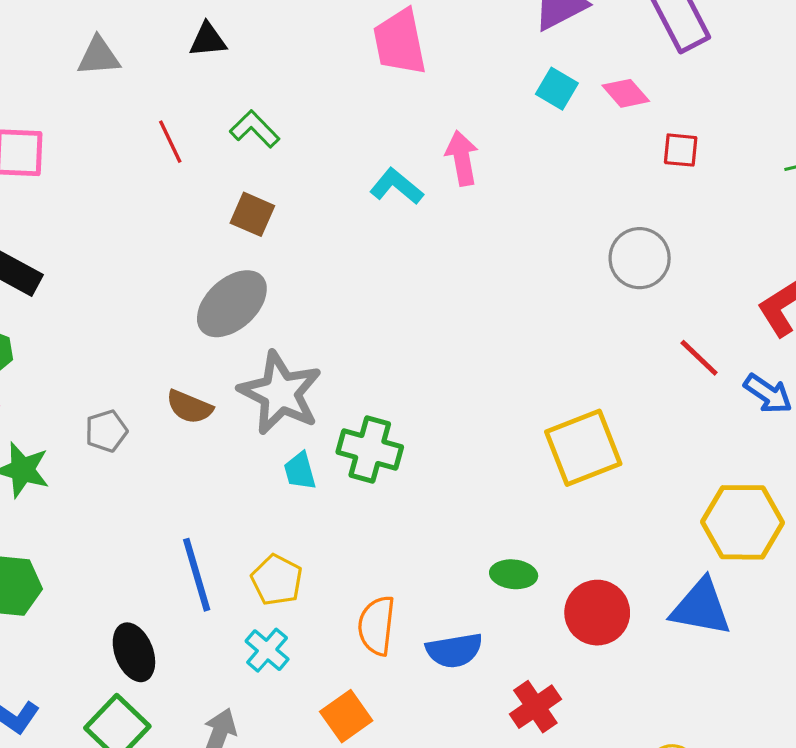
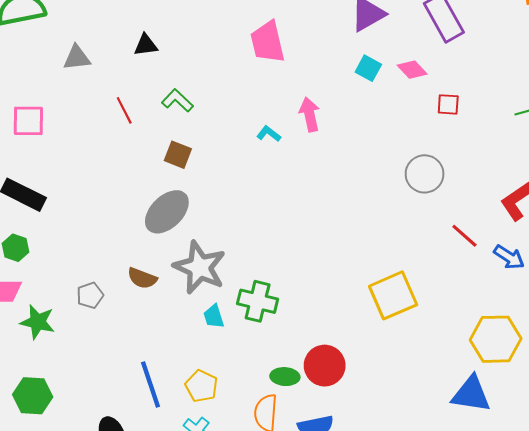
cyan L-shape: (397, 186) -> (269, 134), size x0.7
green ellipse: (514, 574) -> (285, 377), moved
red circle: (597, 613) -> (325, 366), moved

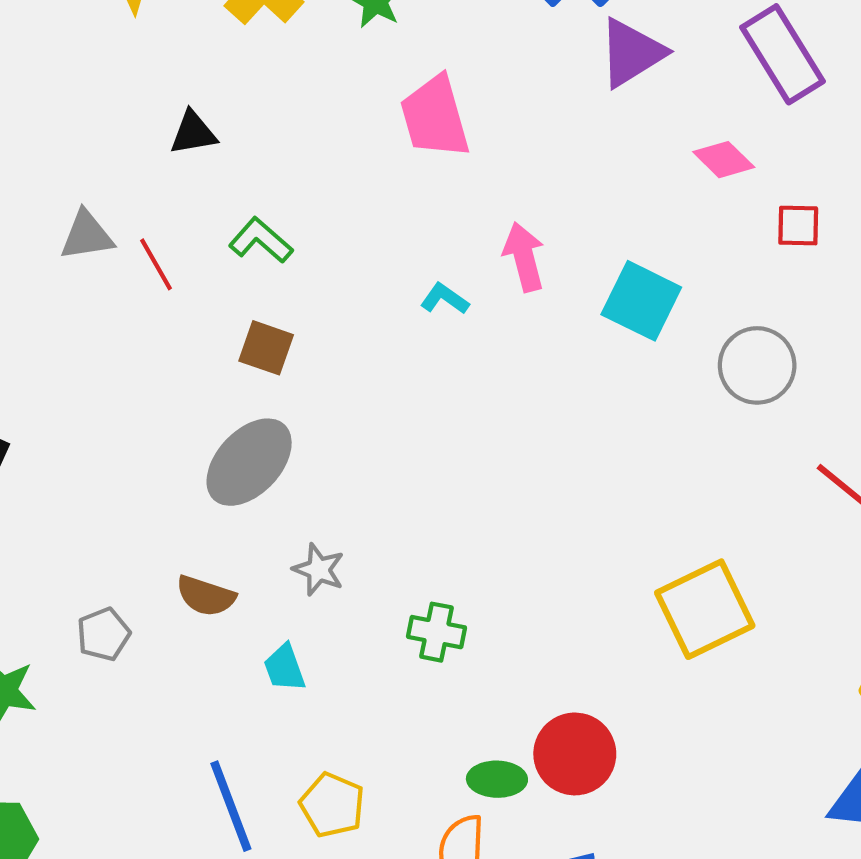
gray triangle: (77, 58) -> (87, 235), moved
cyan square: (368, 68) -> (641, 301), moved, size x1.5
gray star: (200, 267) -> (319, 570), size x0.5
green cross: (258, 301) -> (436, 632), size x0.7
cyan trapezoid: (214, 316) -> (285, 668), moved

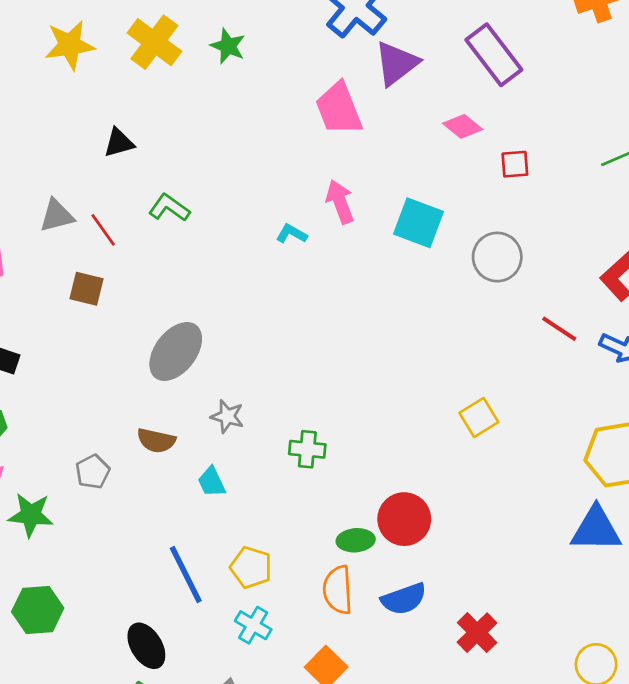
pink trapezoid: (435, 117) -> (339, 109), moved
brown square: (266, 348) -> (86, 289), moved
yellow square: (705, 609) -> (479, 417), size x0.6

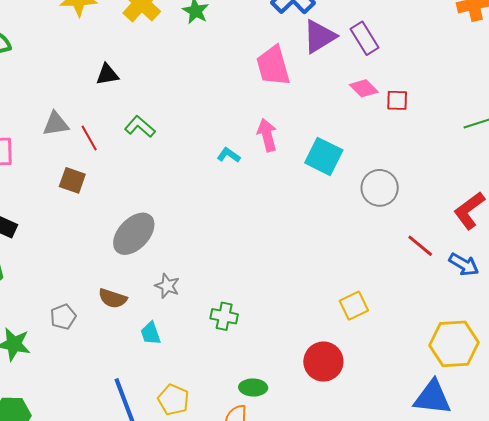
purple rectangle: (494, 55) -> (364, 38), moved, size x0.7
red square: (515, 164) -> (397, 100), moved
red circle: (404, 519) -> (323, 362), moved

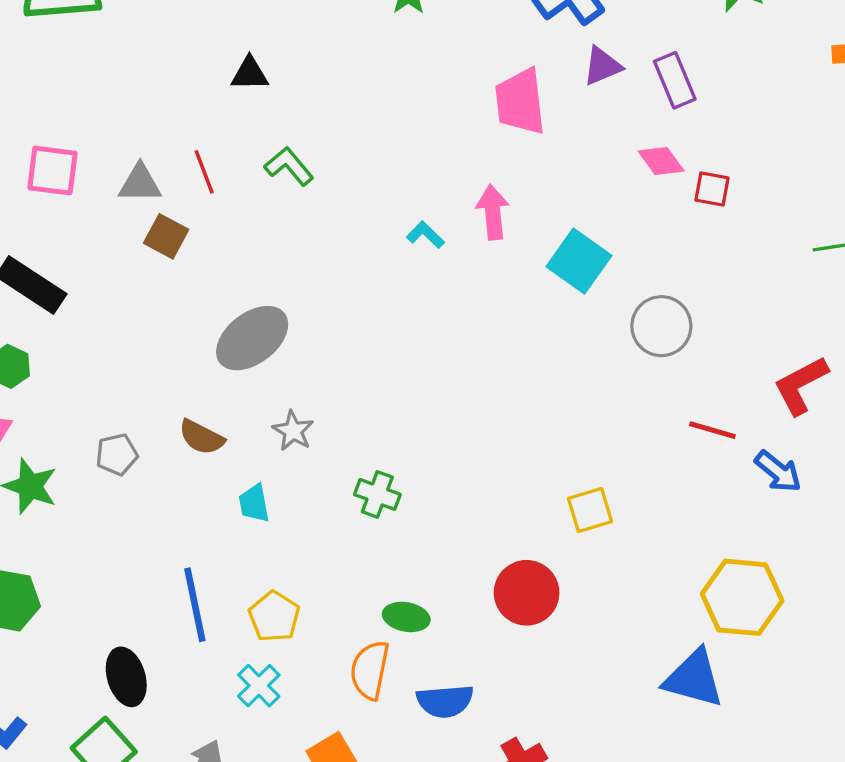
purple triangle: (319, 37) -> (602, 66), size x0.7
gray triangle: (56, 124) -> (140, 183), moved
red line: (420, 246) -> (712, 430), turned -32

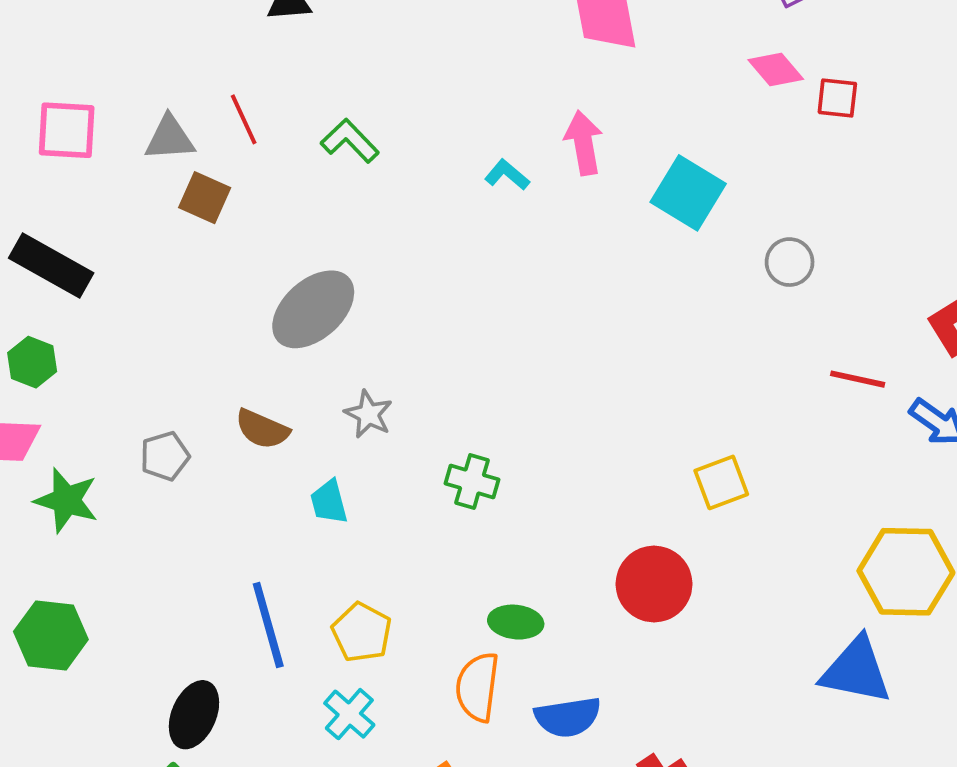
green L-shape: (289, 166) -> (350, 141), moved
gray circle: (661, 326) -> (790, 262), size x0.7
black ellipse: (126, 677) -> (194, 715), turned 44

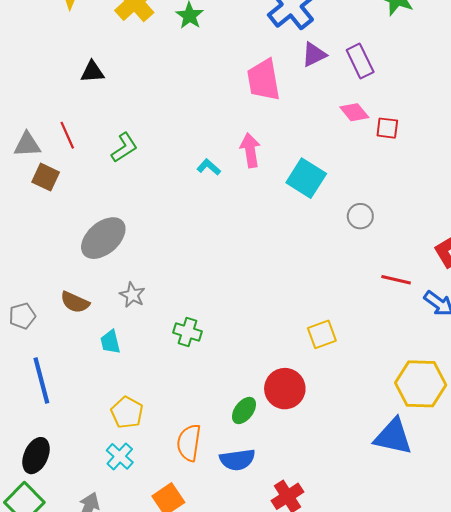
green L-shape: (350, 141) -> (124, 148), turned 100
green ellipse: (516, 622) -> (244, 410), moved, turned -60
blue line: (268, 625) -> (41, 380), moved

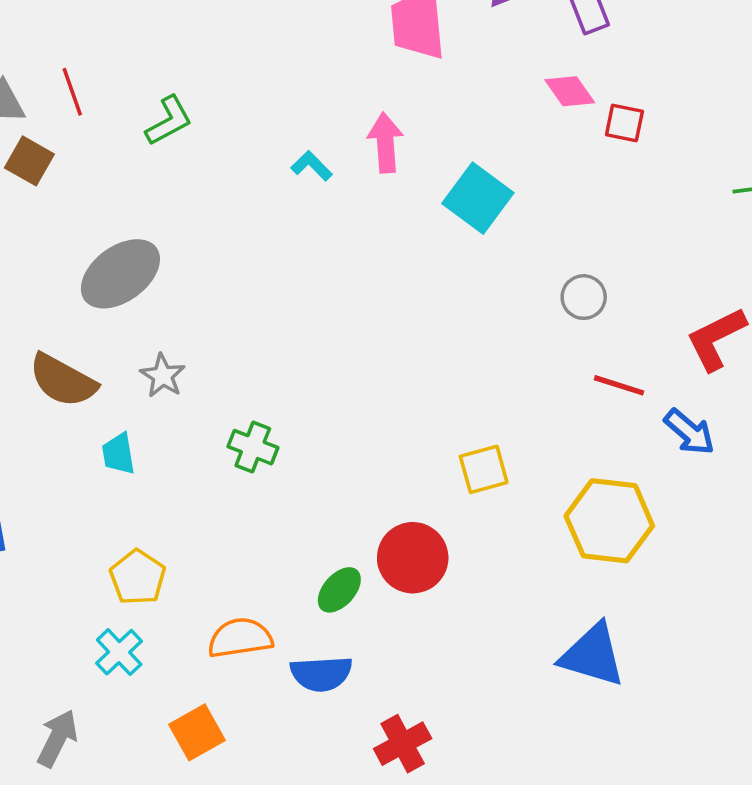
gray circle: (360, 216) -> (584, 297), moved
brown semicircle: (75, 302) -> (63, 380), size x1.4
yellow hexagon: (421, 384) -> (609, 521), moved
orange semicircle: (189, 443) -> (240, 638), turned 69

